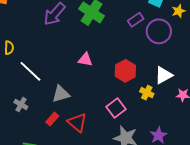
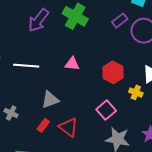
white line: (30, 71) -> (26, 66), moved, turned -35

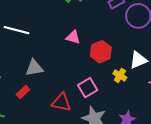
pink triangle: (72, 64) -> (73, 37), moved
red triangle: (68, 127) -> (61, 102), moved, turned -35

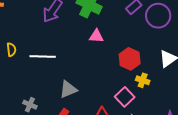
pink triangle: (73, 37) -> (96, 36), moved
yellow cross: (120, 75) -> (143, 80), moved

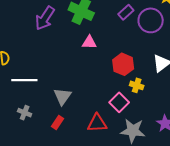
white line: (43, 57) -> (24, 80), moved
gray triangle: (68, 89) -> (62, 96), turned -30

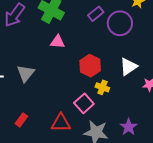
gray triangle: (62, 96) -> (26, 73), moved

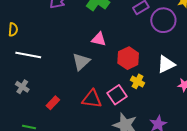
pink triangle: (57, 42) -> (99, 39), moved
gray triangle: (26, 73) -> (81, 62), moved
red triangle: (61, 123) -> (92, 99), moved

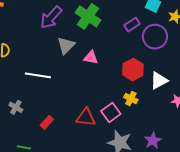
white line: (28, 55) -> (38, 75), moved
red hexagon: (128, 58) -> (133, 70), moved
gray triangle: (81, 62) -> (66, 45), moved

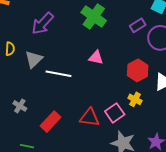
purple arrow: (51, 17) -> (43, 23), moved
gray triangle: (66, 45) -> (34, 59), moved
white line: (38, 75) -> (59, 74), moved
red rectangle: (47, 122) -> (50, 122), size x1.5

